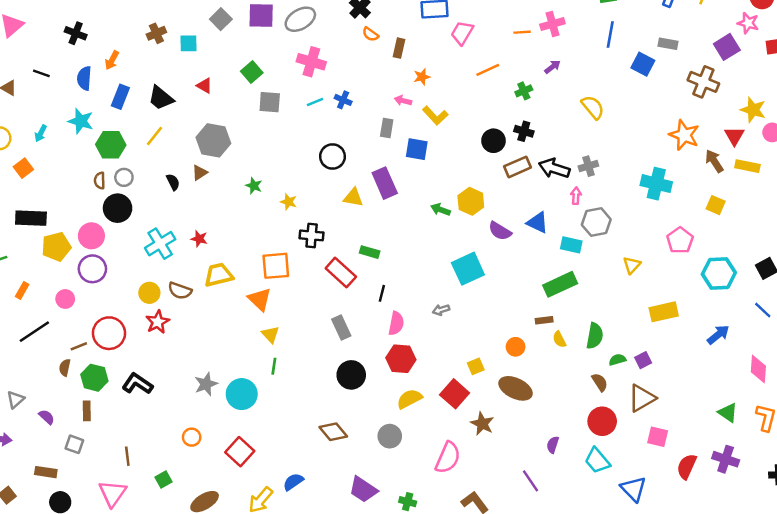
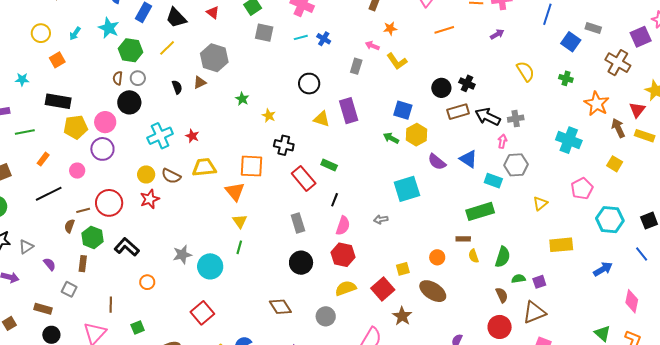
green cross: (524, 91) -> (566, 78), moved, turned 32
blue square: (417, 149) -> (403, 110), moved
orange circle: (192, 437) -> (147, 282), moved

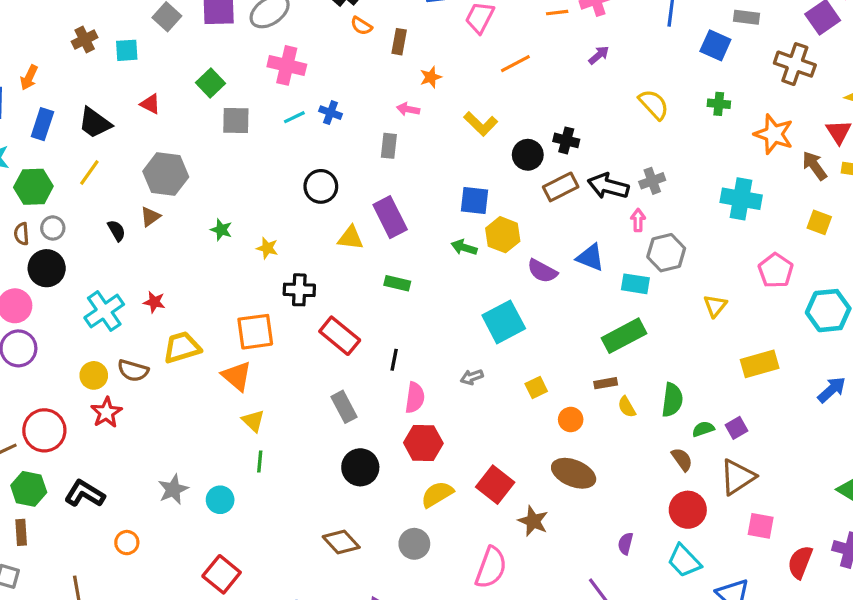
yellow L-shape: (397, 61) -> (481, 124), moved
green rectangle: (329, 165) -> (397, 283), moved
cyan circle: (210, 266) -> (220, 500), size x0.7
yellow square: (403, 269) -> (536, 387), moved

